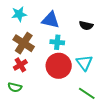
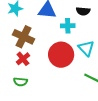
cyan cross: (57, 42) -> (68, 26), moved

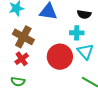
cyan cross: (68, 26) -> (77, 33), moved

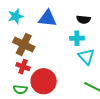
red circle: (60, 57) -> (44, 81), moved
red cross: (22, 59) -> (23, 67), turned -32

